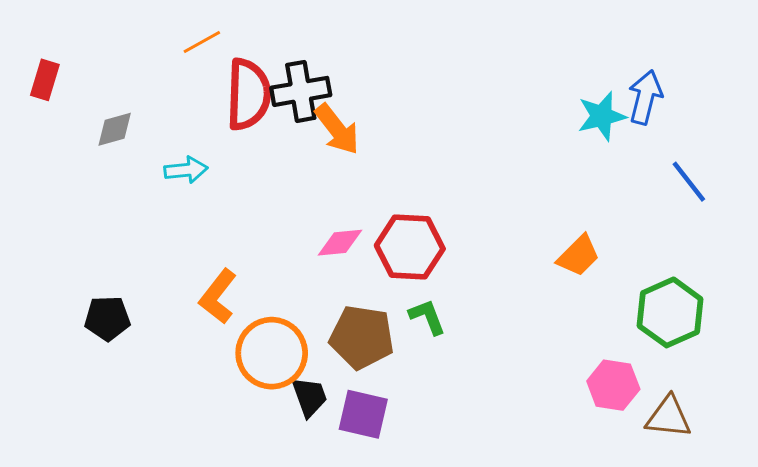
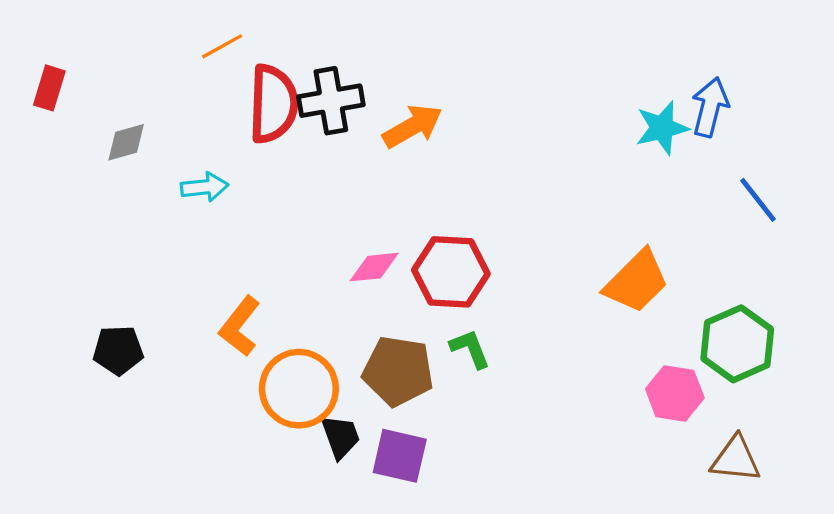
orange arrow: (337, 129) -> (412, 126), moved, turned -82
orange trapezoid: (578, 256) -> (636, 281), size x1.4
pink hexagon: (613, 385) -> (675, 393), moved

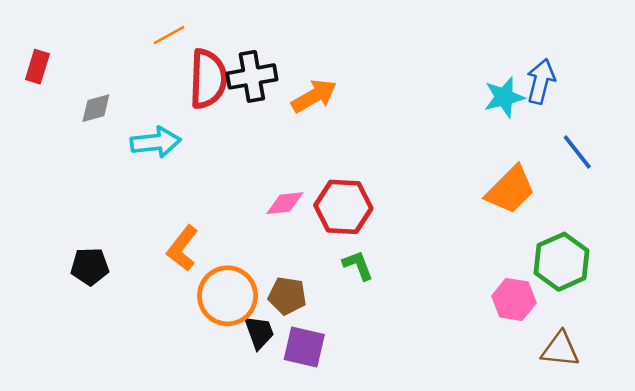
cyan arrow: (204, 187) -> (156, 142), size x1.4
orange trapezoid: (636, 281) -> (510, 190), moved
brown pentagon: (398, 371) -> (287, 296), moved, size x0.7

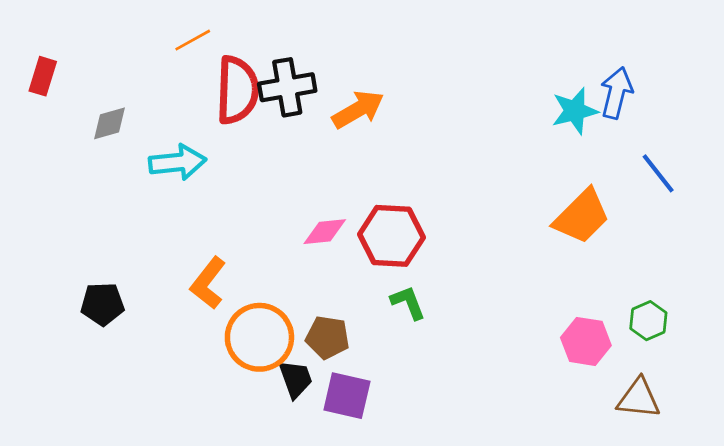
green hexagon: (561, 262) -> (648, 321), moved, size x0.6

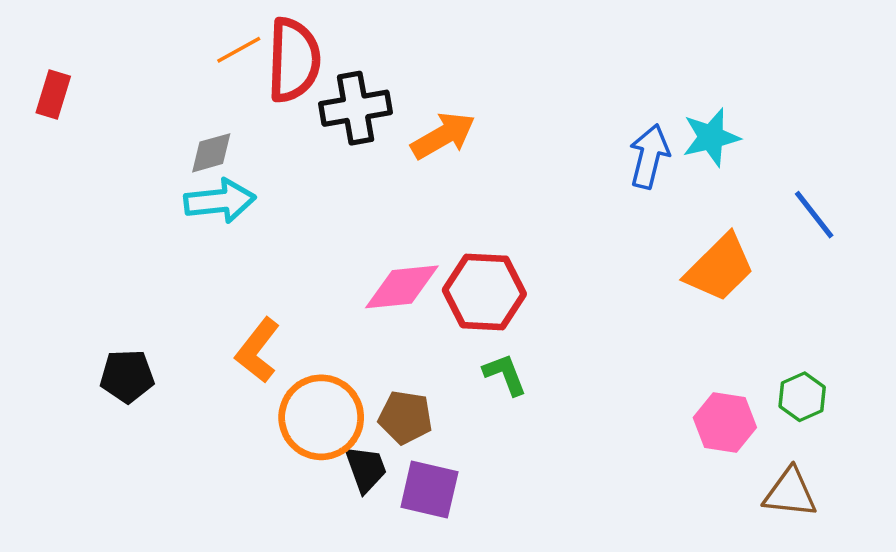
red semicircle: (237, 90) -> (294, 60), moved
blue arrow: (616, 93) -> (649, 156), moved
gray diamond: (109, 123) -> (211, 153), moved
pink diamond: (325, 232) -> (402, 287), size x1.4

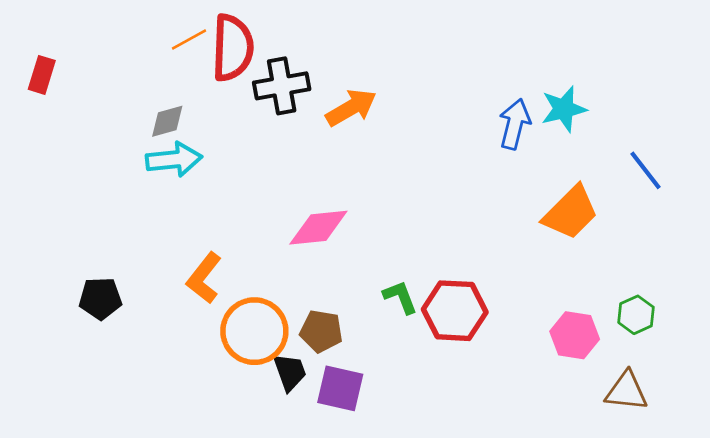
red hexagon: (484, 292) -> (455, 311), moved

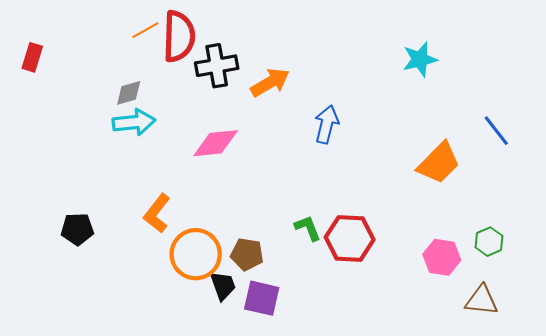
cyan star: (564, 109) -> (420, 59), moved
blue arrow: (515, 124) -> (327, 124), moved
pink diamond: (318, 228) -> (216, 143), moved

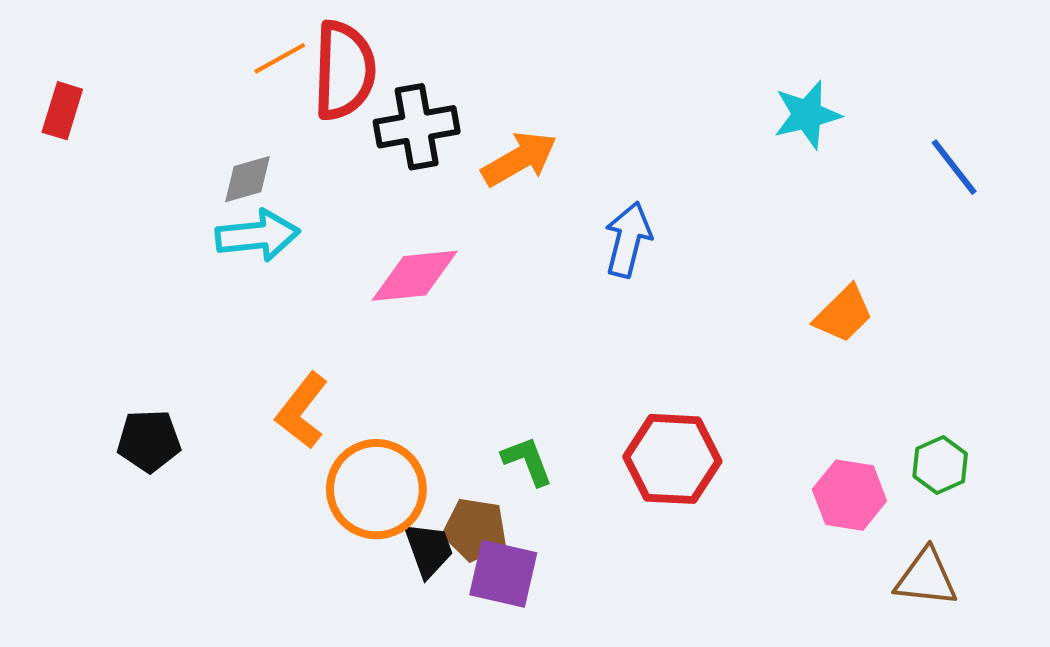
blue line: (496, 131) -> (954, 167), moved
orange trapezoid: (439, 163) -> (843, 314), size x0.7
green L-shape: (308, 228) -> (527, 461), moved
brown pentagon: (247, 254) -> (475, 529), moved

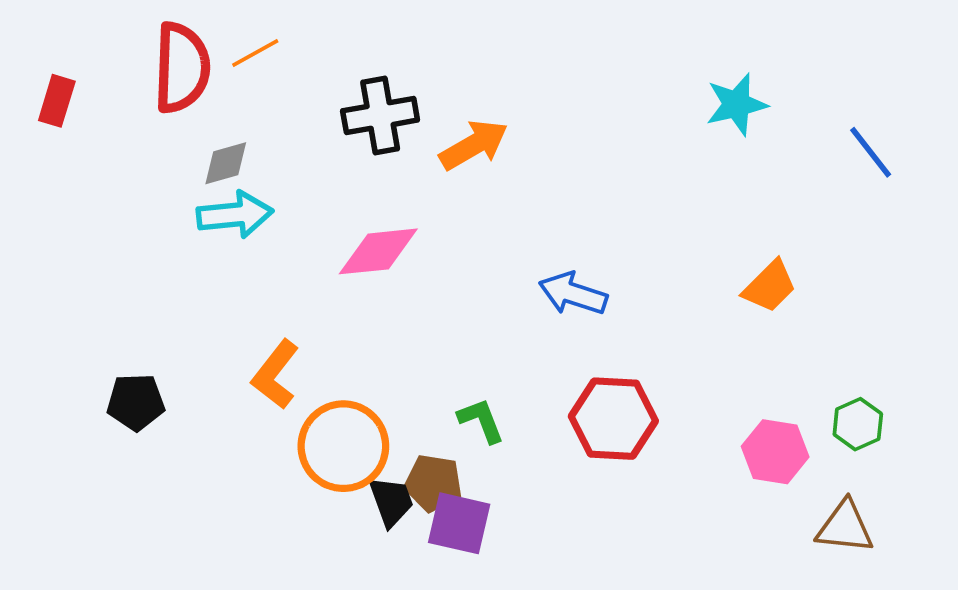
red semicircle: (344, 70) -> (182, 68), moved
blue arrow: (628, 240) -> (573, 294), moved, turned -86

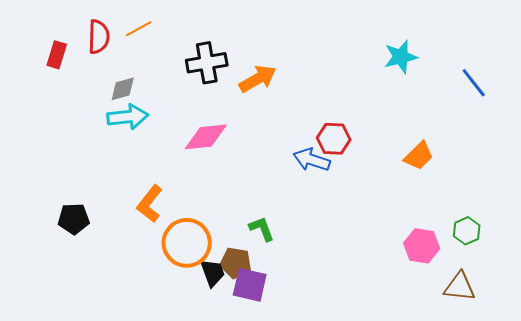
red semicircle: (182, 68) -> (99, 37), size x0.7
red rectangle: (57, 101) -> (57, 55), moved
red hexagon: (613, 419) -> (334, 139), moved, size x0.7

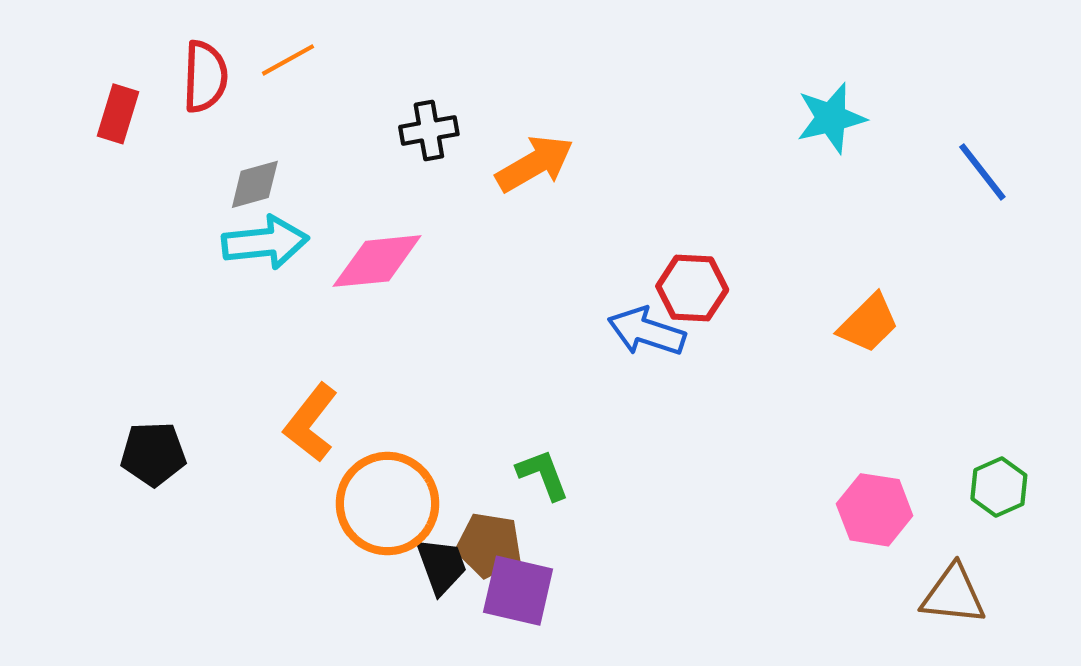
black cross: (207, 63) -> (429, 130), size x0.7
pink diamond: (206, 137) -> (377, 261), moved
green hexagon: (467, 231) -> (999, 487), moved

